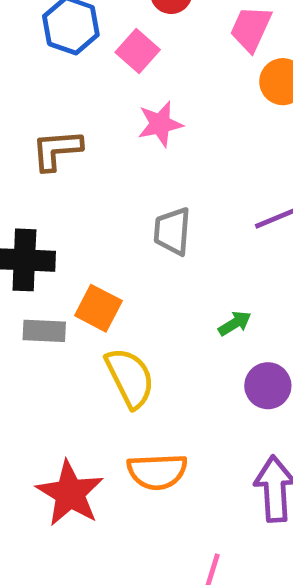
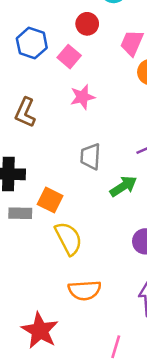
brown L-shape: (57, 150) -> (25, 112), turned -60
green arrow: (235, 323) -> (123, 186), moved, size x1.5
red star: (70, 493) -> (40, 331), moved

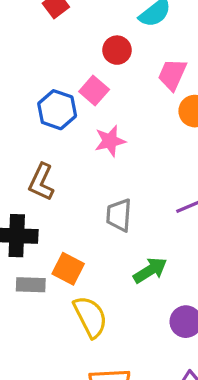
blue hexagon: (32, 43) -> (57, 110), moved
brown L-shape: (25, 112) -> (41, 182), moved
green arrow: (123, 186) -> (150, 270), moved

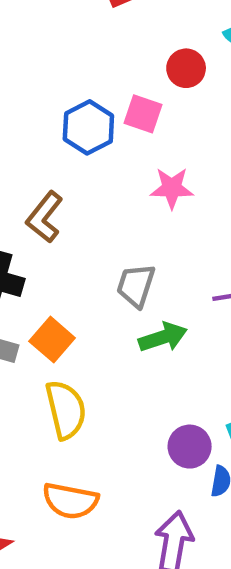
pink square: (94, 91) -> (143, 114), turned -36
pink star: (110, 141) -> (172, 188), moved
green arrow: (150, 270) -> (163, 337), moved

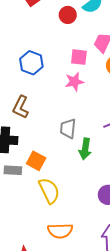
red circle: (186, 68) -> (68, 15), moved
pink square: (143, 114) -> (79, 57), moved
green arrow: (163, 337) -> (85, 149), turned 130

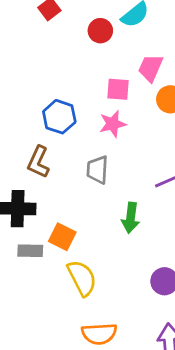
blue hexagon: (31, 63) -> (59, 117), moved
gray trapezoid: (68, 128) -> (97, 170), moved

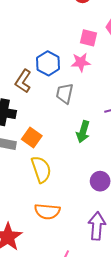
blue hexagon: (59, 117) -> (48, 63), moved

